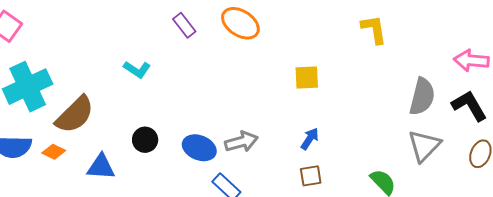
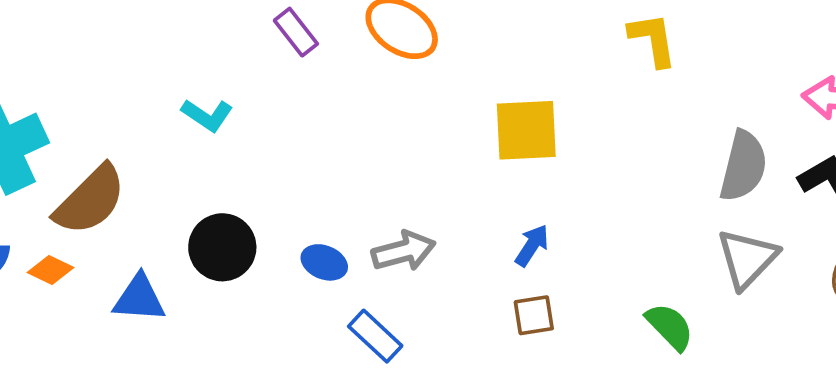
yellow square: (307, 77) -> (526, 130), size x1.4
black circle: (145, 140) -> (222, 247), size x1.4
blue ellipse: (199, 148) -> (324, 262), size x0.7

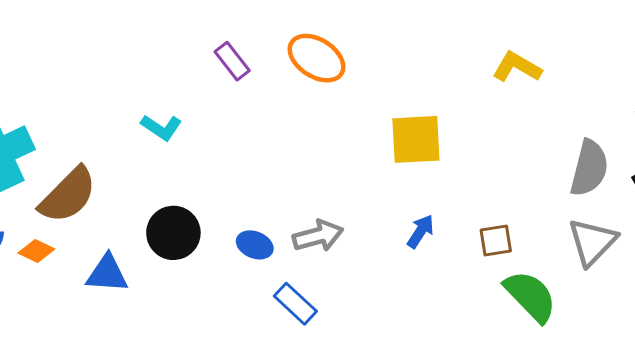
yellow L-shape: (653, 40) -> (517, 67), turned -51
brown square: (534, 315) -> (496, 240), moved
green semicircle: (670, 327) -> (530, 296), size x1.4

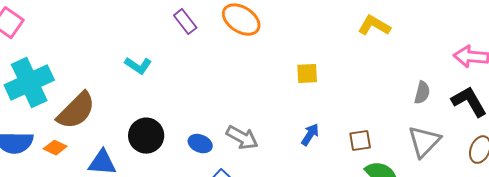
yellow square: (416, 139) -> (307, 74), size x0.6
gray semicircle: (589, 168) -> (422, 93), size x0.6
gray arrow: (318, 236) -> (242, 138), turned 44

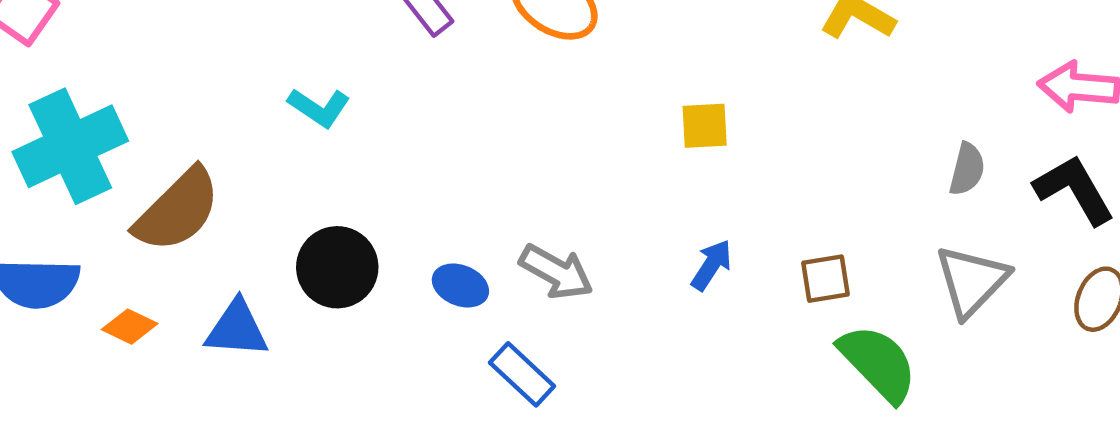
orange diamond: (55, 148) -> (130, 327), moved

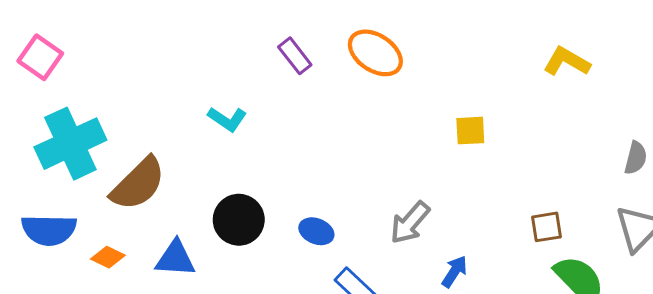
blue arrow: (711, 265) -> (454, 272), moved
gray arrow: (556, 272) -> (410, 223), moved, turned 102

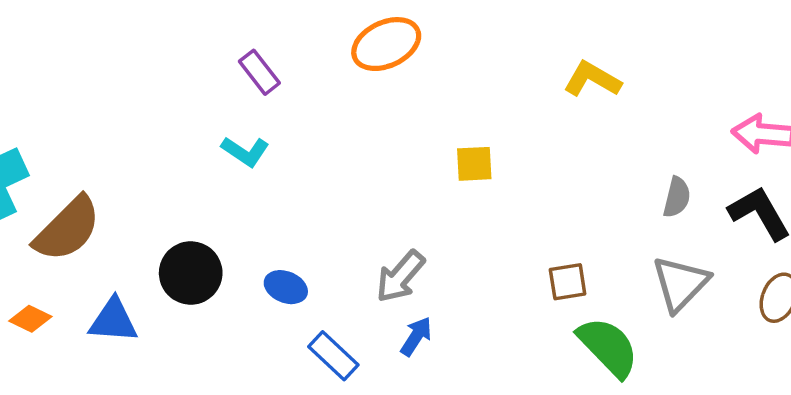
orange ellipse: (375, 53) -> (386, 44), moved, turned -58
cyan L-shape: (227, 119) -> (245, 151), moved
blue arrow: (454, 272) -> (416, 336), moved

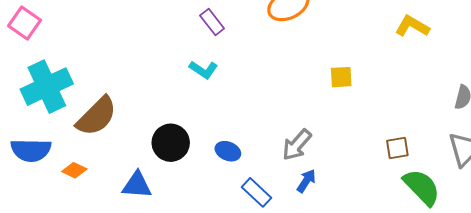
blue triangle: (113, 321) -> (137, 185), moved

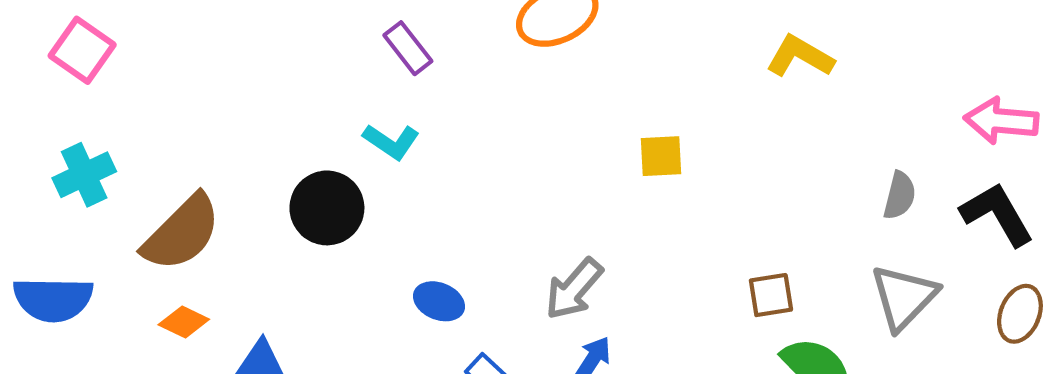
pink square: (25, 23) -> (82, 50), moved
cyan cross: (47, 87) -> (84, 175), size x0.6
black circle: (171, 143) -> (327, 208), moved
orange diamond: (74, 170) -> (184, 322), moved

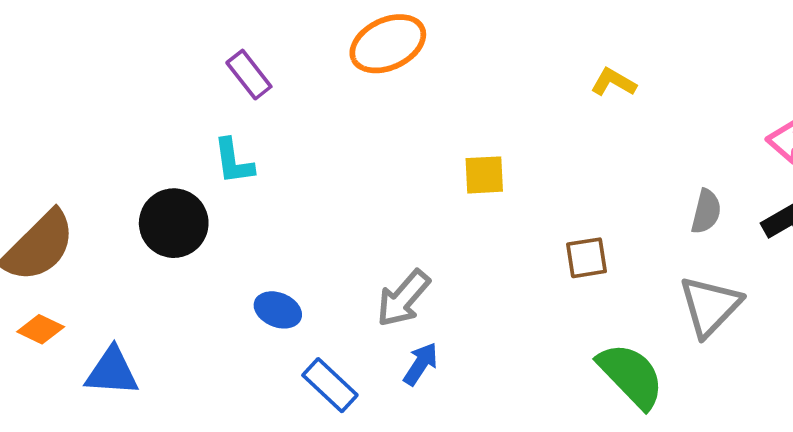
yellow L-shape: (800, 56) -> (614, 82), size x0.7
cyan L-shape: (391, 142) -> (233, 161), turned 48
brown square: (771, 295) -> (587, 258), moved

